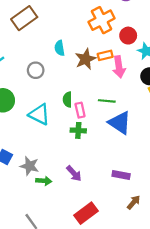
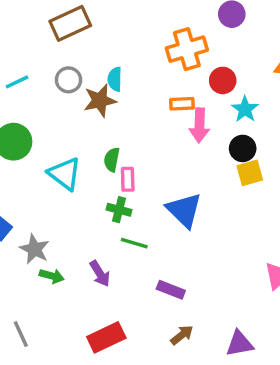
brown star: (86, 59) -> (100, 101), moved
gray circle: (36, 70) -> (69, 80), moved
green line: (107, 101) -> (134, 243), moved

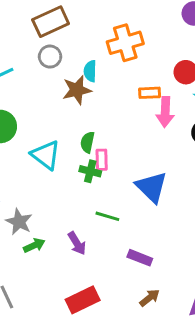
orange cross: (187, 49) -> (125, 43), moved
gray circle: (69, 80) -> (50, 57), moved
green cross: (119, 210) -> (90, 171), moved
green arrow: (52, 276) -> (34, 245), turned -40

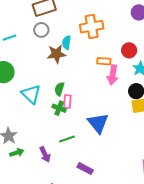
green line: (107, 216) -> (67, 139), turned -42

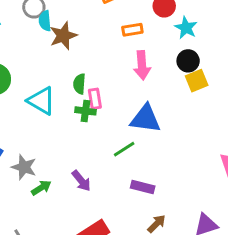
cyan semicircle: (67, 42) -> (45, 21), moved
pink arrow: (113, 75) -> (142, 65), moved
blue triangle: (98, 123) -> (145, 119), turned -30
green line: (67, 139) -> (124, 149), moved

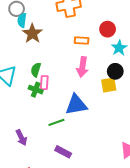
brown star: (63, 36) -> (32, 33), turned -30
yellow square: (197, 81) -> (109, 85), moved
blue triangle: (145, 119) -> (76, 105), turned -30

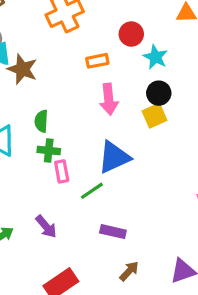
pink rectangle: (44, 83) -> (62, 171), moved

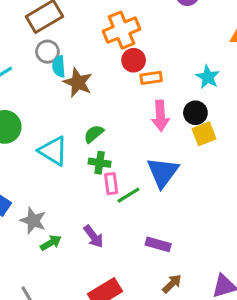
red circle: (131, 34) -> (134, 60), moved
black circle: (159, 93) -> (195, 113), moved
green semicircle: (41, 121) -> (94, 134), turned 45
blue triangle: (114, 157) -> (163, 172), turned -32
green line: (92, 191) -> (128, 195), moved

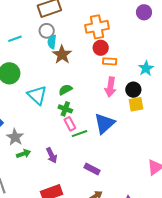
pink rectangle: (111, 184) -> (70, 124), turned -32

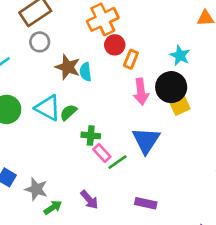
cyan semicircle: (52, 42) -> (86, 72), moved
orange rectangle: (110, 61) -> (131, 59), turned -56
green semicircle: (65, 90) -> (68, 112), moved
black circle: (133, 90) -> (171, 87), size x1.5
cyan triangle: (37, 95) -> (48, 108), moved

